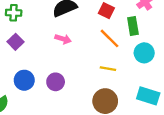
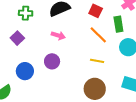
green cross: (14, 13) -> (26, 13), moved
purple circle: (56, 82) -> (52, 61), moved

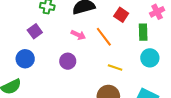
orange line: (98, 35) -> (104, 37), moved
blue circle: (25, 71) -> (25, 59), moved

